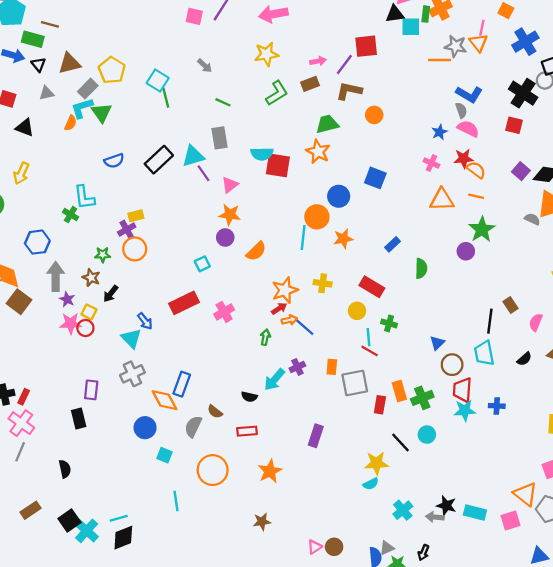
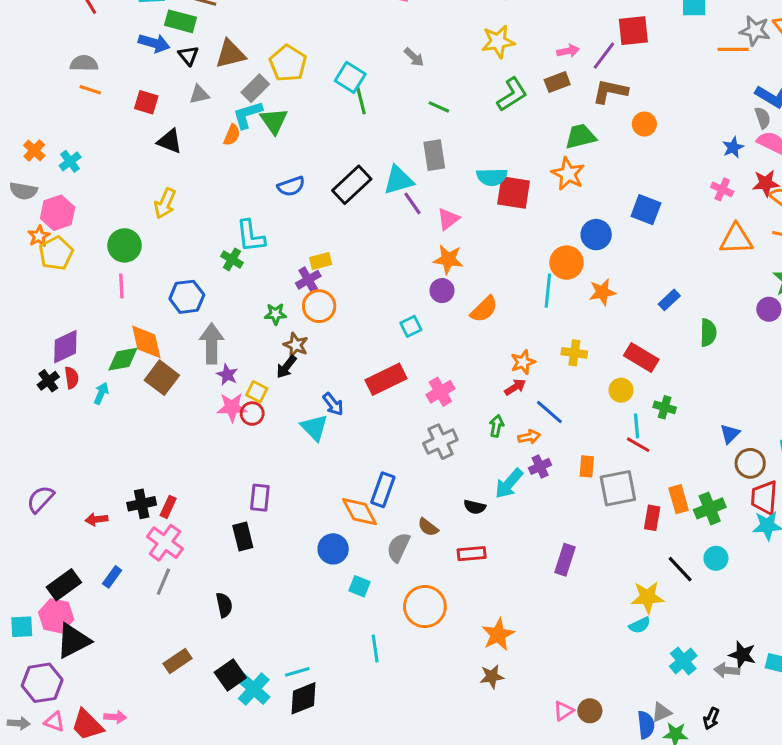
brown star: (91, 278) -> (296, 345), moved
orange star: (285, 290) -> (523, 362), size x0.7
orange arrow: (289, 320) -> (529, 437), moved
gray cross: (132, 374) -> (440, 442), moved
orange star: (270, 471) -> (498, 635), moved

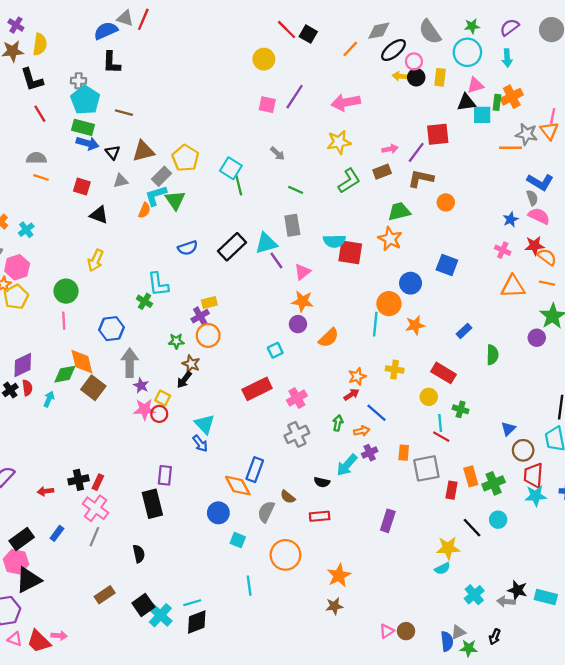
green rectangle: (181, 21) -> (83, 127), moved
blue arrow: (333, 404) -> (200, 443), moved
black rectangle: (243, 536) -> (152, 504), size x1.4

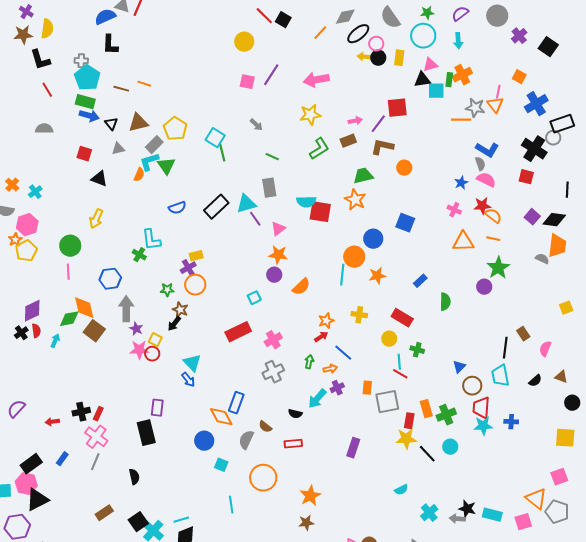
orange line: (41, 177) -> (144, 84), moved
yellow star: (448, 548) -> (406, 439), moved

